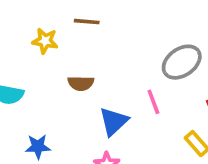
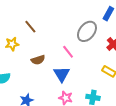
brown line: (87, 22) -> (30, 27), turned 64
pink line: (153, 102) -> (68, 52), moved

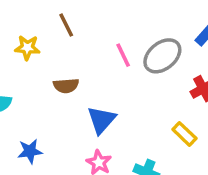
pink line: (68, 52) -> (123, 55), moved

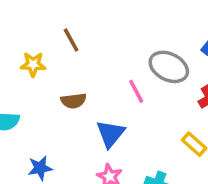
pink line: (123, 55) -> (136, 91), moved
gray ellipse: (162, 56) -> (169, 67), turned 69

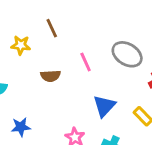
pink line: (136, 91) -> (86, 62), moved
blue triangle: (110, 134) -> (104, 106), moved

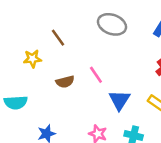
gray ellipse: (127, 54) -> (112, 24), moved
pink line: (86, 62) -> (96, 75), moved

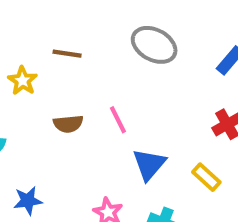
brown line: (58, 38) -> (67, 54), turned -54
yellow star: (32, 59) -> (23, 81), turned 30

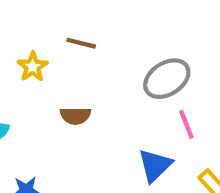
gray ellipse: (154, 45) -> (167, 79), moved, turned -66
pink line: (118, 120) -> (186, 124), moved

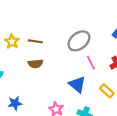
brown line: (81, 43) -> (35, 41), moved
blue triangle: (155, 165) -> (77, 84), turned -30

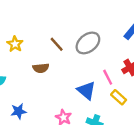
brown line: (35, 41) -> (57, 44), moved, turned 40
pink line: (91, 63) -> (108, 77), moved

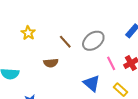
yellow star: (15, 44) -> (28, 33), moved
pink line: (108, 77) -> (111, 63), moved

